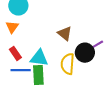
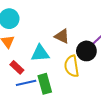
cyan triangle: (39, 58) -> (40, 53), moved

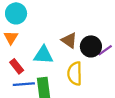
black circle: (86, 51) -> (91, 46), moved

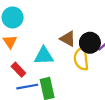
yellow semicircle: (75, 74) -> (81, 59), moved

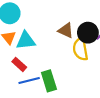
cyan triangle: (44, 56) -> (26, 41), moved

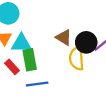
blue line: (29, 80) -> (37, 84), moved
green rectangle: (49, 81) -> (30, 60), moved

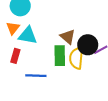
green rectangle: (30, 60) -> (60, 56), moved
red rectangle: (12, 67) -> (15, 56), turned 48

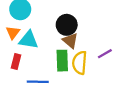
black circle: (88, 45) -> (67, 25), moved

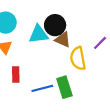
cyan triangle: (29, 40) -> (39, 34), moved
green rectangle: (62, 61) -> (64, 87), moved

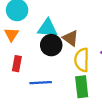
black circle: (55, 25) -> (51, 45), moved
green rectangle: (64, 87) -> (82, 87), moved

